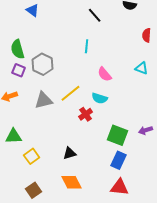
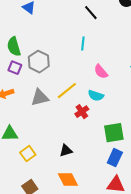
green square: (118, 135) -> (114, 133), turned -30

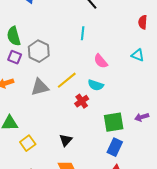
black triangle: (66, 151) -> (66, 140), turned -32

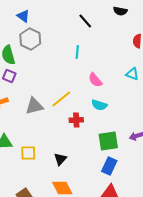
gray hexagon: (39, 51) -> (30, 39), moved
cyan semicircle: (96, 85) -> (99, 105), moved
red cross: (82, 101) -> (76, 120), turned 32
yellow square: (28, 143) -> (28, 153), moved, turned 35

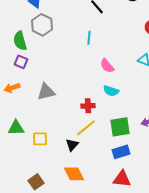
yellow line: (61, 99) -> (86, 128), moved
blue rectangle: (109, 166) -> (121, 152), turned 48

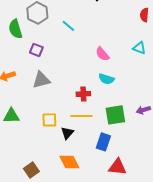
cyan line: (89, 38) -> (68, 26), moved, turned -56
purple square: (21, 62) -> (36, 50), moved
yellow line: (86, 128) -> (81, 116), turned 40
yellow square: (40, 139) -> (49, 120), moved
blue rectangle: (121, 152) -> (103, 142), moved, turned -54

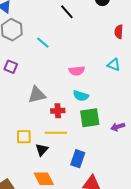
pink semicircle: (102, 54) -> (77, 71), turned -56
gray triangle: (41, 80) -> (37, 95), moved
green square: (115, 115) -> (90, 118), moved

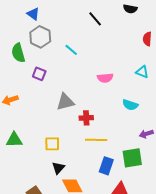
cyan semicircle: (81, 96) -> (130, 105), moved
green square: (90, 118) -> (132, 158), moved
yellow line: (56, 133) -> (96, 140), moved
black triangle: (42, 150) -> (58, 168), moved

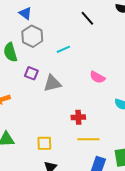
cyan line: (71, 50) -> (63, 49), turned -64
pink semicircle: (105, 78) -> (97, 77), turned 35
gray triangle: (65, 102) -> (52, 83), moved

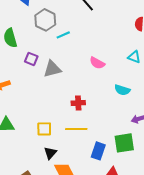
gray hexagon: (32, 36) -> (45, 20), moved
yellow line: (88, 139) -> (76, 129), moved

